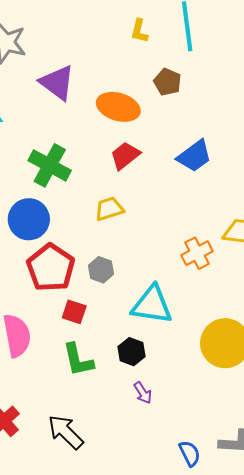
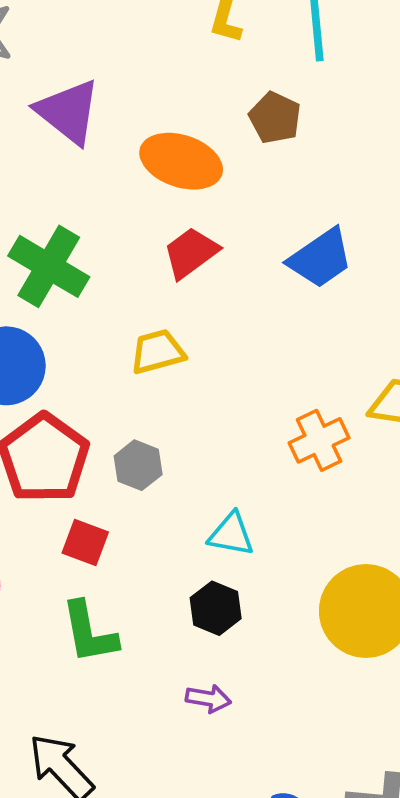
cyan triangle: (152, 305) -> (231, 534), size x0.6
black hexagon: (132, 352) -> (216, 608), moved
purple arrow: (143, 393) -> (208, 699), turned -50

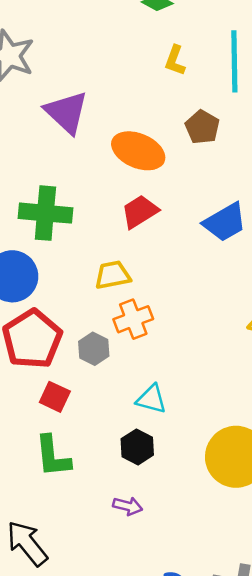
green cross: (49, 266) -> (45, 213), turned -30
orange cross: (319, 440) -> (133, 319), moved

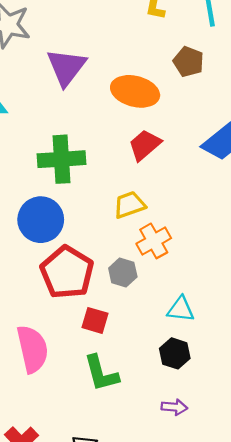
purple triangle: (67, 112) -> (66, 67), turned 33

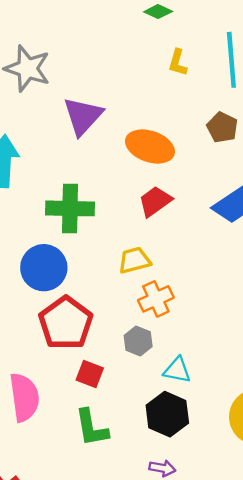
brown pentagon: (188, 62) -> (222, 127), moved
gray hexagon: (123, 273) -> (138, 341), moved
black hexagon: (175, 353) -> (167, 414), size x1.4

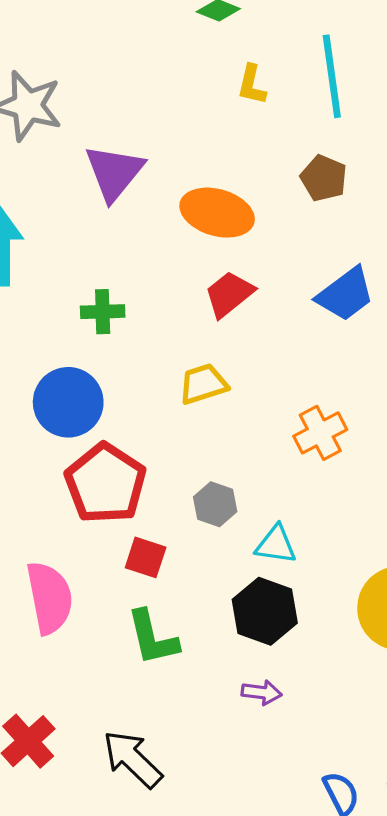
green cross: (70, 208) -> (103, 312), size x0.6
orange cross: (156, 299) -> (320, 433), moved

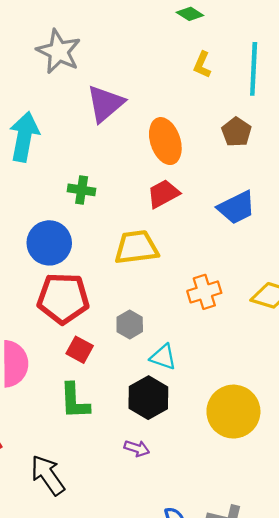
orange ellipse: (217, 213) -> (165, 141), turned 45
yellow trapezoid: (203, 384) -> (136, 247), size x1.4
red pentagon: (105, 483) -> (63, 298), turned 30

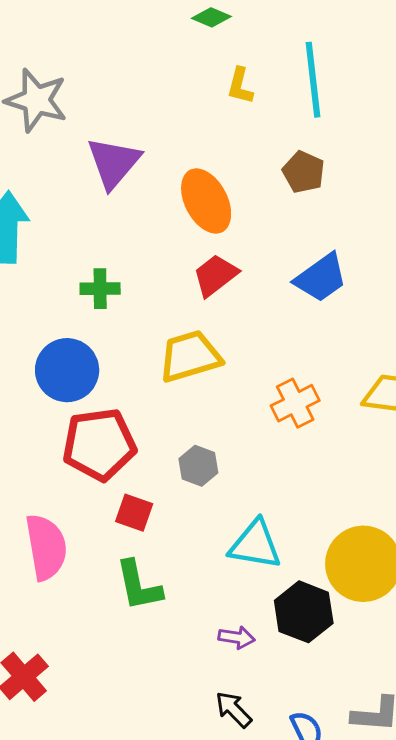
cyan triangle: (163, 357) -> (255, 545), moved, size x1.4
black hexagon: (148, 398) -> (304, 612), moved
black arrow: (48, 475) -> (233, 709), moved, size x0.7

